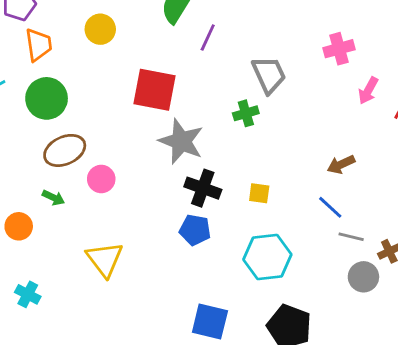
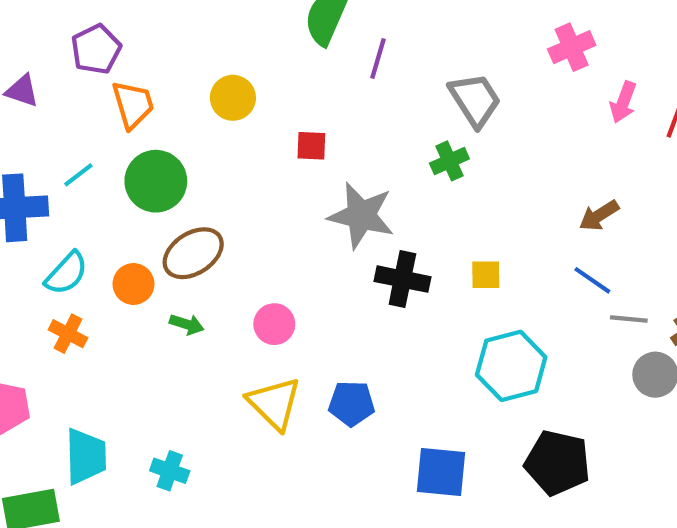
yellow circle: (100, 29) -> (233, 98), moved
red square: (154, 90) -> (311, 146), size x0.5
pink circle: (101, 179) -> (274, 324), moved
orange circle: (19, 226) -> (133, 284), moved
blue pentagon: (195, 230) -> (351, 403), moved

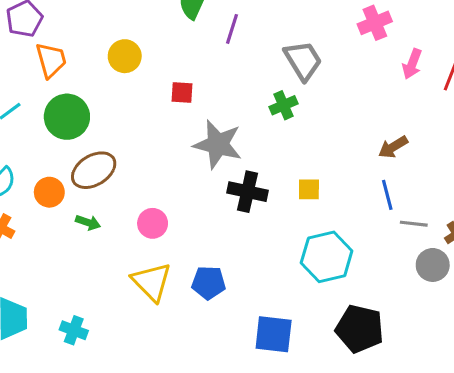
blue line: (592, 280) -> (387, 195), turned 40

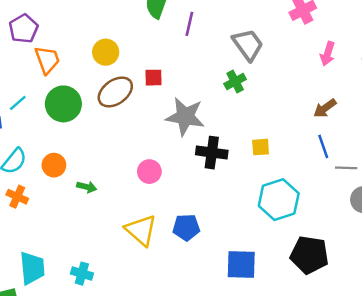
pink arrow: (412, 64) -> (328, 54), moved
brown ellipse: (94, 170) -> (115, 92), moved
pink circle: (153, 223) -> (149, 172), moved

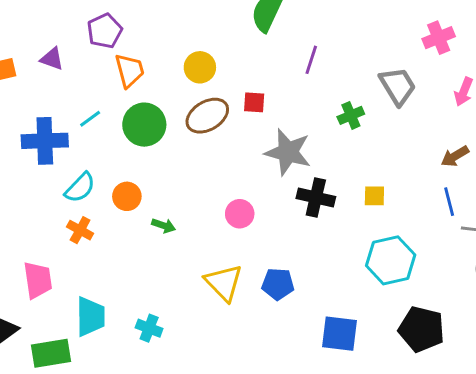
purple line: (189, 24) -> (311, 60), moved
gray trapezoid: (248, 45) -> (398, 86), moved

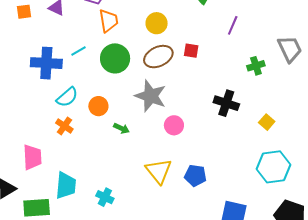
gray star: (288, 152) -> (151, 96), moved
yellow square: (374, 196) -> (267, 122), turned 35
black cross: (316, 197) -> (226, 103), moved

